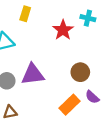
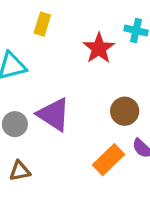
purple triangle: (33, 74) -> (54, 114), turned 40

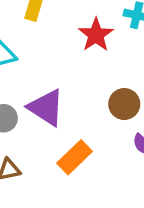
orange rectangle: (109, 160) -> (75, 157), moved

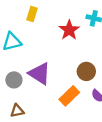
orange rectangle: (75, 157) -> (69, 96), moved

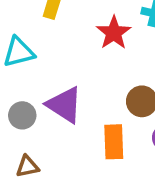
orange rectangle: (69, 96) -> (114, 142), turned -48

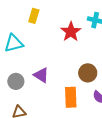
purple triangle: (64, 105) -> (41, 75), size x0.7

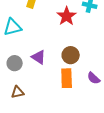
brown circle: (88, 73) -> (71, 55), moved

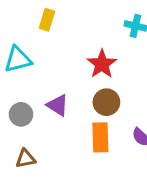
red star: (67, 16) -> (102, 64), moved

